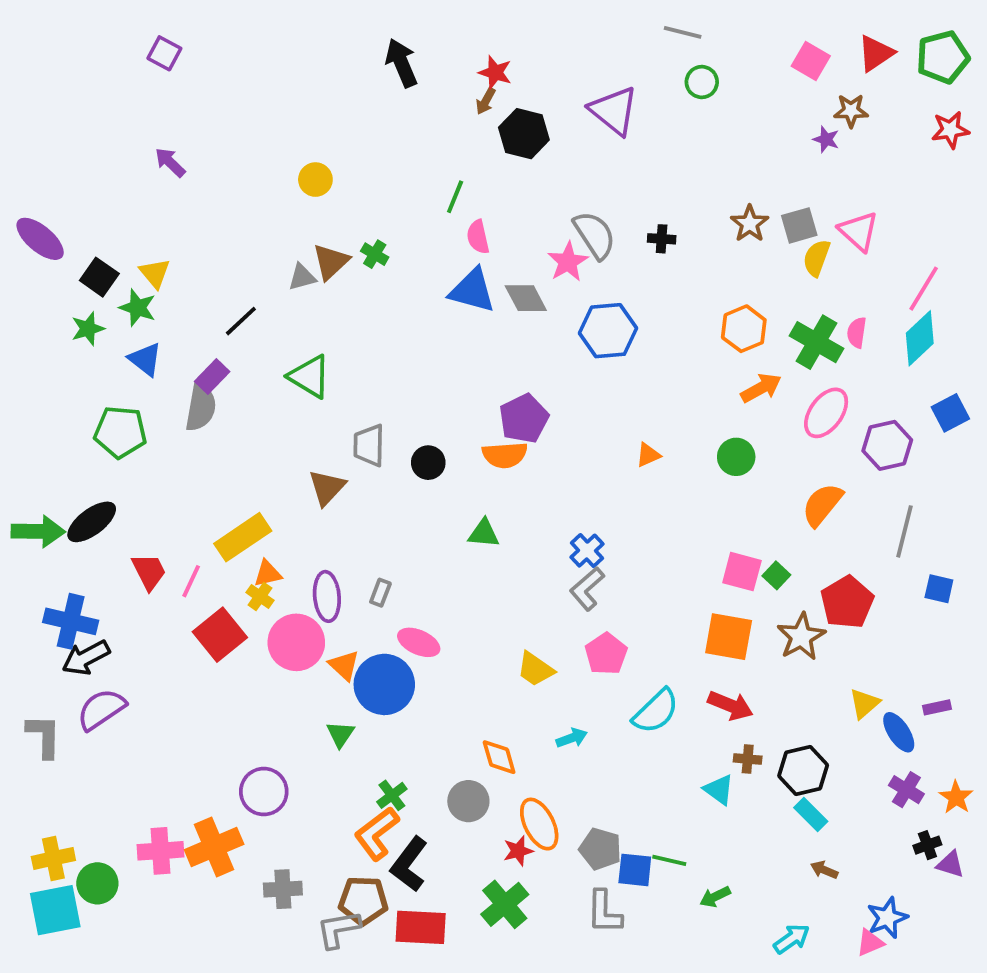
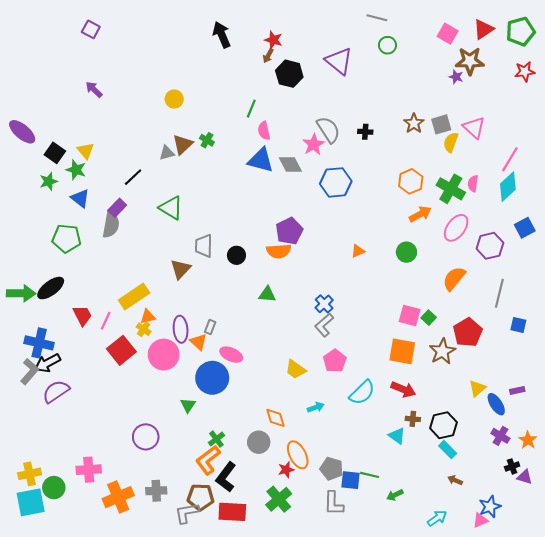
brown star: (851, 111) -> (470, 61), size x1.5
orange triangle: (344, 665) -> (198, 342), moved
gray L-shape: (44, 736) -> (30, 371), moved, turned 40
orange cross: (214, 847) -> (118, 497), moved

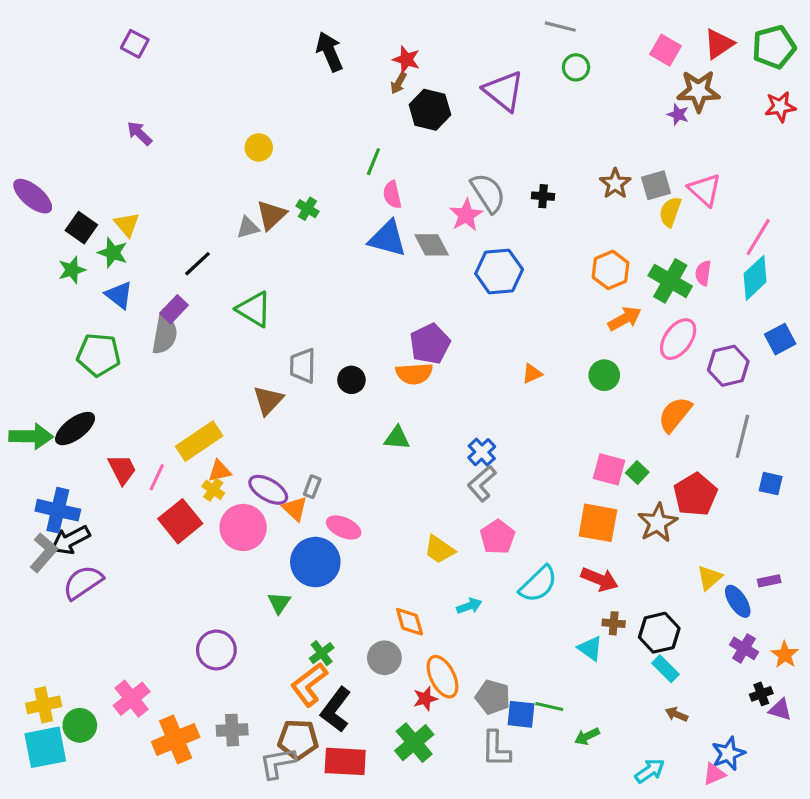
purple ellipse: (181, 329) -> (268, 490), turned -55
pink cross: (89, 470) -> (132, 699), turned -35

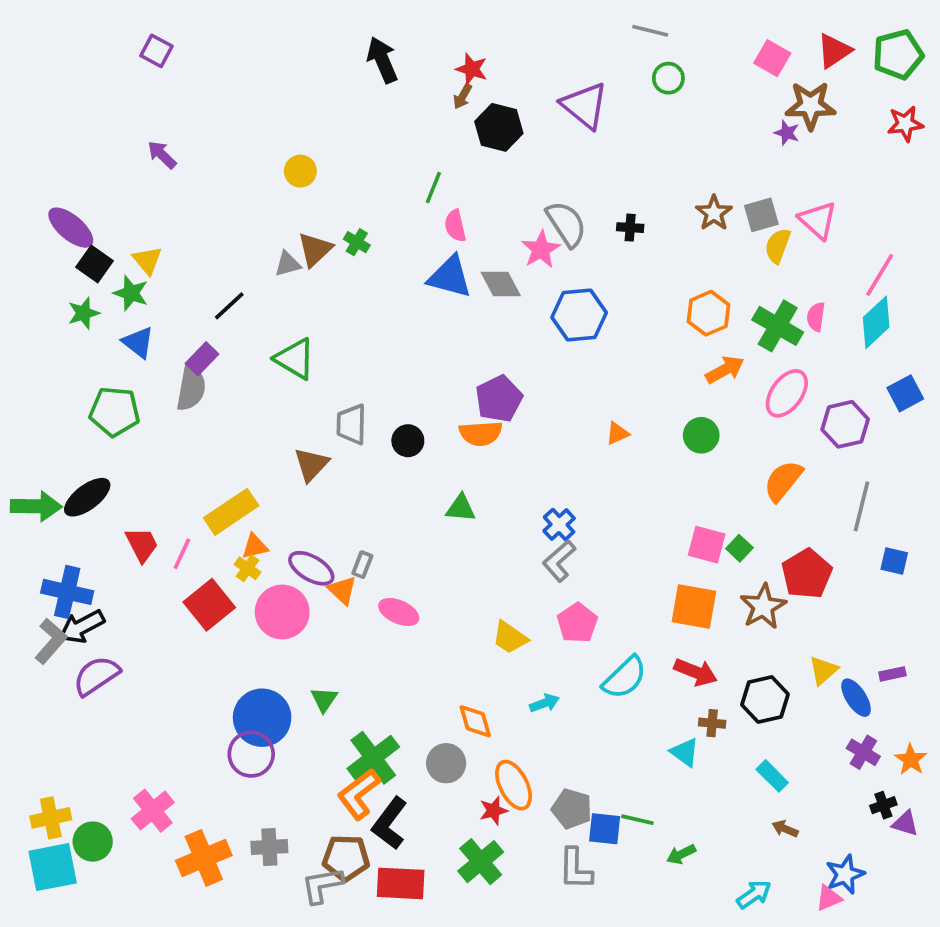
purple ellipse: (33, 196) -> (71, 228), moved
blue circle: (315, 562) -> (262, 718), moved
black hexagon: (659, 633) -> (765, 699), moved
green cross: (322, 653) -> (373, 758), size x1.8

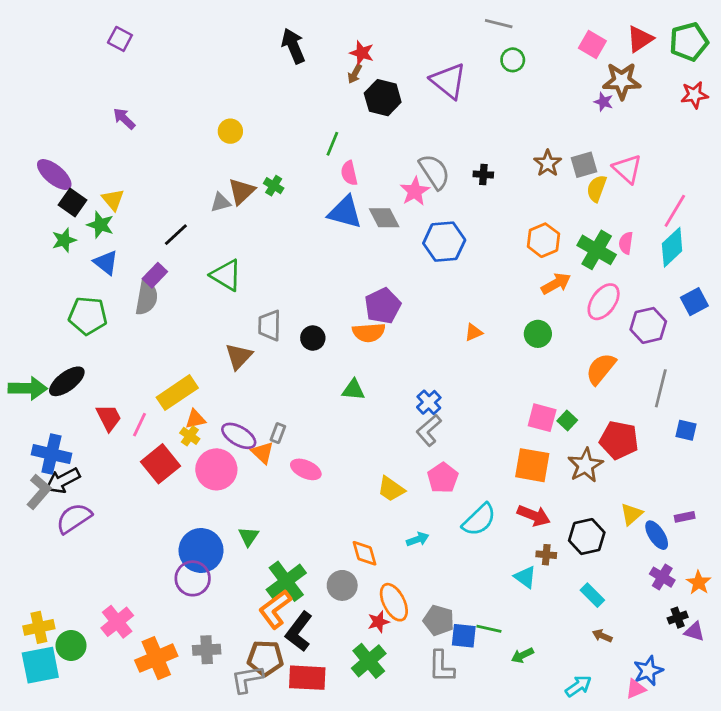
red pentagon: (807, 574) -> (619, 440), turned -30

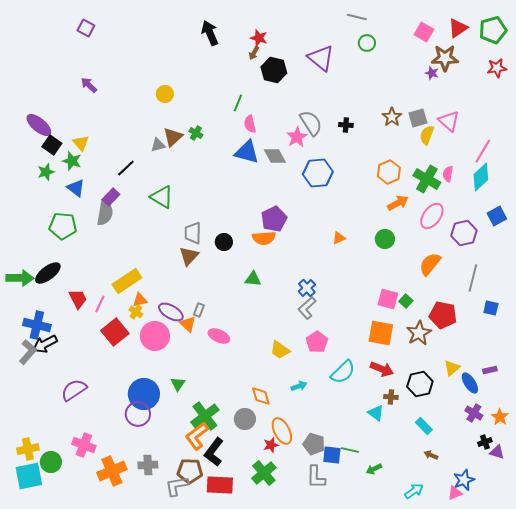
brown triangle: (239, 356) -> (189, 256), moved
purple semicircle: (74, 518) -> (74, 390), moved
pink cross: (117, 622) -> (84, 445), turned -30

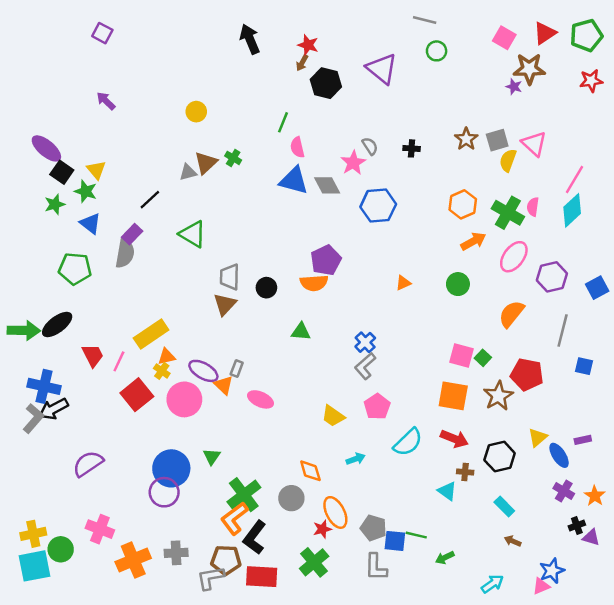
gray semicircle: (311, 123) -> (370, 146), size x0.6
blue square: (497, 216) -> (597, 288), moved

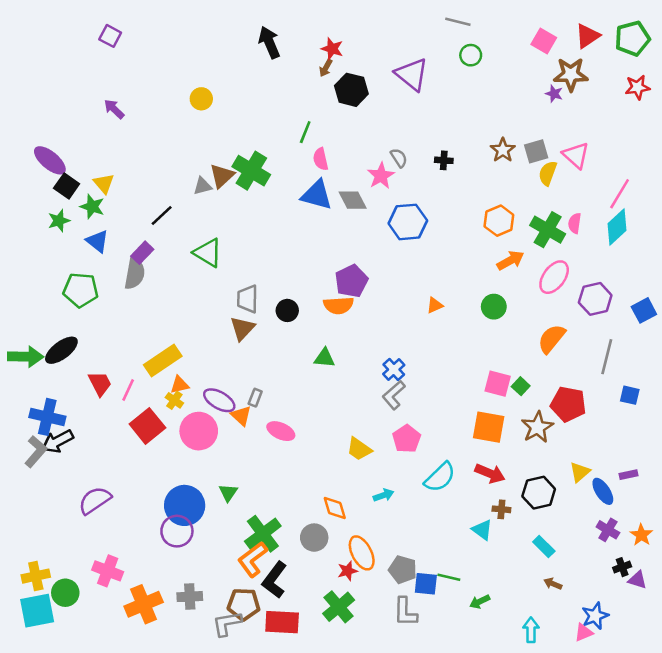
yellow circle: (196, 112) -> (201, 99), moved
green cross: (233, 158) -> (251, 171), size x2.0
cyan arrow: (492, 584) -> (531, 630), turned -55

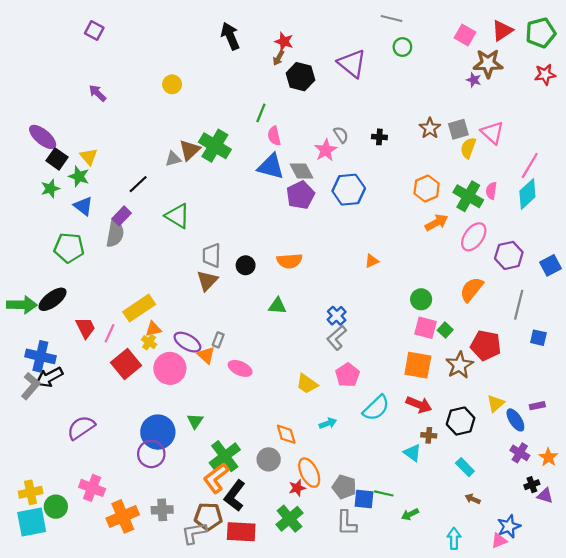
purple pentagon: (351, 281) -> (300, 195), moved
green circle: (494, 307) -> (421, 299), moved

